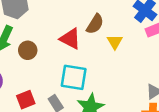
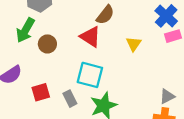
brown semicircle: (95, 24) -> (105, 15), moved

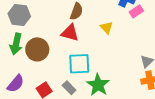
brown circle: (47, 44) -> (37, 49), size x1.5

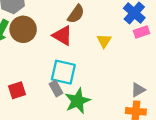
brown circle: (37, 49) -> (23, 29), moved
gray rectangle: (69, 88) -> (56, 88), moved

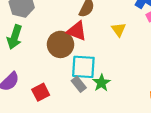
brown circle: (23, 29) -> (60, 44), moved
green star: (78, 101) -> (101, 83), moved, size x0.7

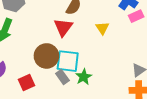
red triangle: (77, 31) -> (63, 27), turned 42
brown circle: (60, 44) -> (46, 56), moved

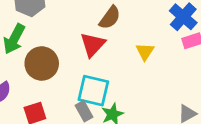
brown circle: (46, 56) -> (42, 64), moved

